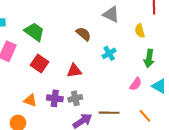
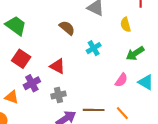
green arrow: (149, 58) -> (135, 53), turned 48
red triangle: (74, 71) -> (57, 66), turned 35
purple cross: (55, 98) -> (32, 83), moved, turned -35
orange line: (145, 116) -> (122, 113), moved

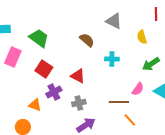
cyan cross: (94, 48) -> (112, 59), turned 32
brown line: (94, 110) -> (119, 102), moved
orange line: (122, 113) -> (130, 120), moved

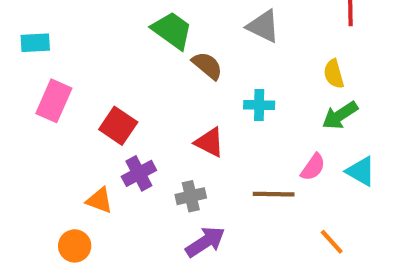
yellow semicircle: (142, 37) -> (334, 74), moved
green trapezoid: (39, 38) -> (172, 30), moved
red triangle: (78, 76) -> (209, 142), moved
orange line: (130, 120) -> (332, 242), moved

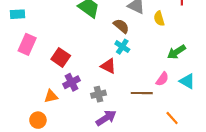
brown semicircle: (207, 66) -> (121, 26), moved
yellow semicircle: (334, 74) -> (159, 18), moved
cyan cross: (259, 105) -> (122, 47), moved, turned 32
orange triangle: (100, 200) -> (51, 96), turned -32

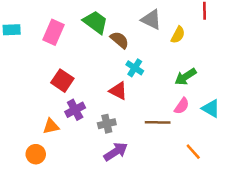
yellow semicircle: (159, 18) -> (178, 35), turned -136
brown semicircle: (121, 26) -> (120, 40), moved
pink rectangle: (27, 44) -> (53, 32), moved
green arrow: (176, 52) -> (186, 77), moved

